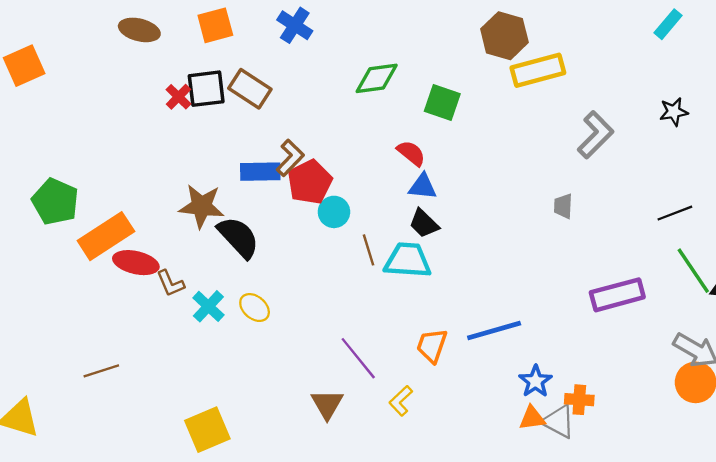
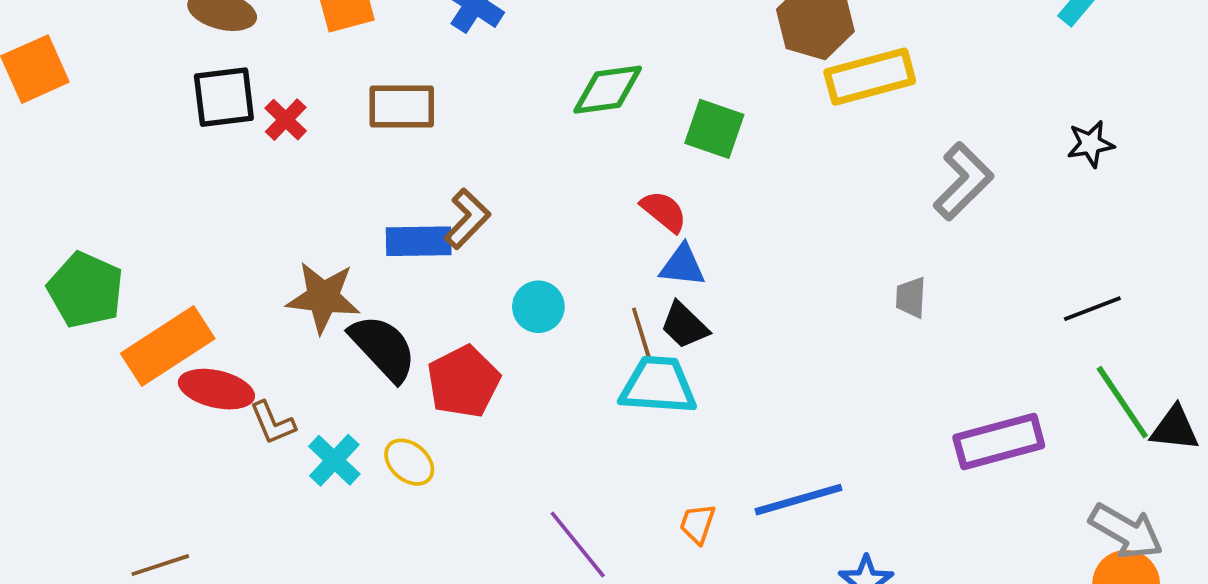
black square: (206, 89) -> (224, 97), moved
brown rectangle: (250, 89) -> (402, 106), turned -33
red pentagon: (310, 182) -> (464, 382), moved
brown line: (369, 250) -> (641, 333), moved
orange trapezoid: (432, 346) -> (697, 524), size x0.7

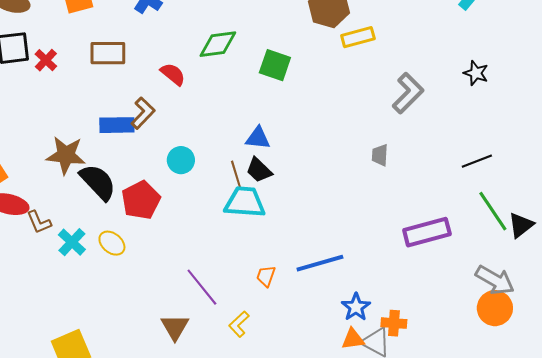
yellow rectangle: (870, 77) -> (358, 37), size x0.7
black star: (1091, 144) -> (476, 73), turned 30
red semicircle: (664, 211) -> (173, 74), moved
black triangle: (1175, 428) -> (521, 225), turned -44

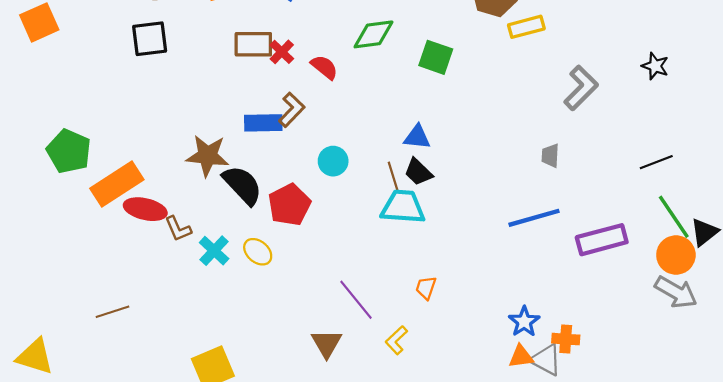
red cross: (46, 60) -> (282, 52), moved
blue line: (320, 263) -> (534, 218), moved
orange circle: (495, 308) -> (676, 255), moved

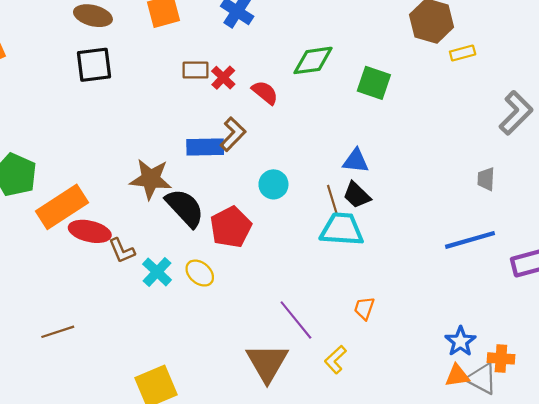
yellow rectangle: (526, 27) -> (463, 53), size x0.7
brown rectangle: (253, 44) -> (195, 70), size x0.7
brown triangle: (327, 343) -> (267, 363), size x1.4

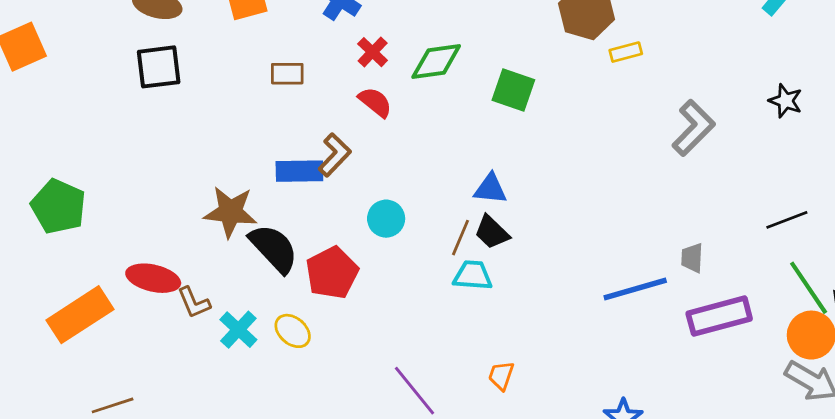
red cross: (223, 78) -> (373, 52), moved
gray trapezoid: (486, 179) -> (692, 258), moved
brown line: (332, 199) -> (461, 238), turned 40
orange rectangle: (62, 207) -> (80, 315), moved
cyan trapezoid: (342, 229) -> (473, 275), size x0.7

